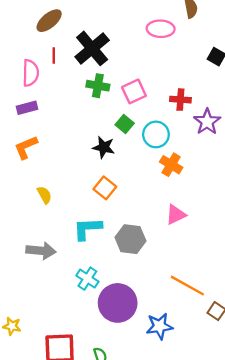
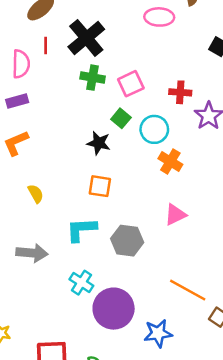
orange square: (105, 188) -> (100, 186), turned -30

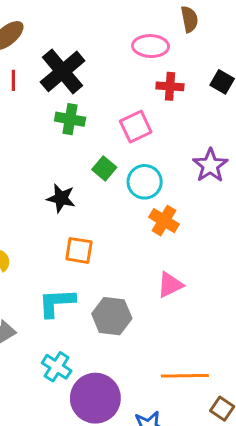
pink square: (131, 84) -> (136, 127), moved
red cross: (180, 92) -> (170, 86), moved
black star: (99, 143) -> (61, 198), moved
orange line: (188, 290) -> (185, 376), turned -30

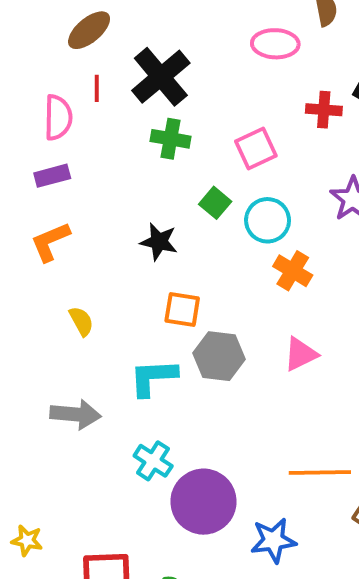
red cross: (170, 86) -> (324, 110), moved
gray hexagon: (112, 316) -> (219, 356), moved

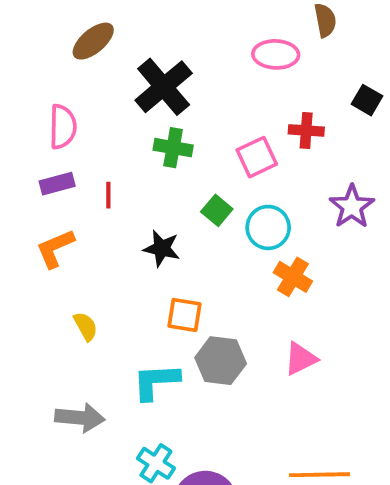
red line: (97, 88) -> (108, 195), moved
red cross: (324, 110) -> (306, 130), moved

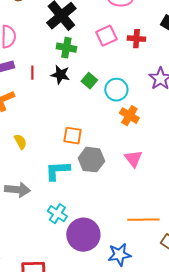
pink square: (257, 157) -> (106, 36), moved
black star: (162, 248) -> (60, 75), moved
pink triangle: (300, 359) -> (133, 159), turned -42

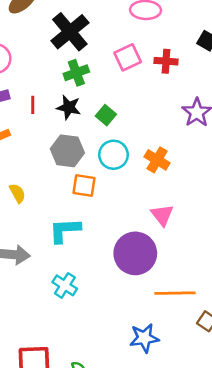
green cross: (66, 48) -> (76, 73), turned -30
cyan circle: (116, 90) -> (113, 155), moved
gray hexagon: (91, 160) -> (67, 151), moved
purple circle: (83, 235) -> (135, 253), moved

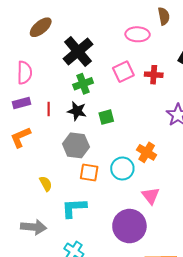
green square: (106, 115) -> (106, 117), turned 35
cyan circle: (113, 155) -> (122, 169), moved
yellow semicircle: (17, 193) -> (46, 184), moved

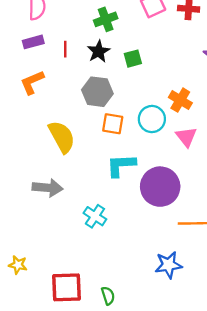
black star: (77, 111) -> (98, 51), turned 30
yellow semicircle: (46, 184) -> (62, 137), size x1.8
pink triangle: (151, 196) -> (186, 137), moved
cyan L-shape: (74, 208) -> (121, 165), moved

